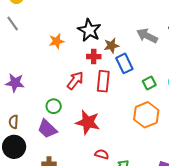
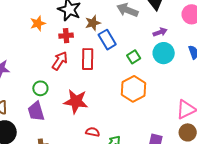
red cross: (94, 57) -> (66, 36), moved
purple trapezoid: (47, 129) -> (36, 111), turned 35

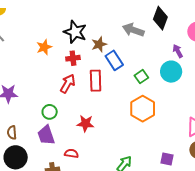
purple arrow: (160, 32) -> (178, 51), moved, turned -96
red star: (76, 101) -> (85, 123), size x0.7
red semicircle: (93, 132) -> (71, 154), moved

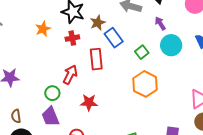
purple arrow: (178, 51) -> (160, 23), moved
red arrow: (68, 84) -> (70, 75), moved

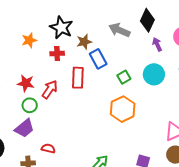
purple arrow: (160, 23) -> (157, 44), moved
red star: (89, 102) -> (26, 83), moved
purple trapezoid: (50, 117) -> (24, 128), turned -115

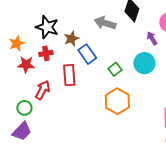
purple arrow: (157, 44) -> (152, 38), moved
red star: (26, 83) -> (26, 65), moved

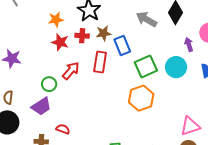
brown star: (71, 39) -> (104, 33), moved
green square: (115, 69) -> (146, 66), size x1.6

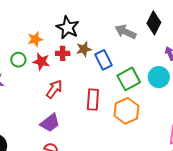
red rectangle: (100, 62) -> (93, 100), moved
green circle: (49, 84) -> (18, 60), moved
purple trapezoid: (41, 106) -> (50, 123), moved

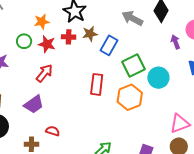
blue rectangle: (103, 60) -> (109, 45), turned 54
cyan circle: (159, 77) -> (158, 78), moved
red arrow: (54, 89) -> (44, 73), moved
purple trapezoid: (50, 123) -> (34, 104), moved

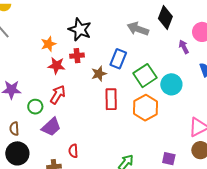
brown star: (90, 34) -> (99, 74), moved
green circle: (24, 41) -> (35, 107), moved
red semicircle: (53, 131) -> (73, 151), turned -104

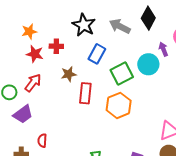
black star: (80, 29) -> (84, 25), moved
brown star: (99, 74) -> (69, 74), moved
cyan circle: (171, 84) -> (148, 64), moved

